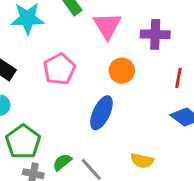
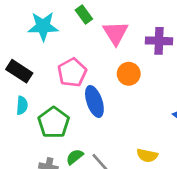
blue ellipse: (101, 113) -> (94, 101), moved, turned -44
green pentagon: (23, 142) -> (54, 123), moved

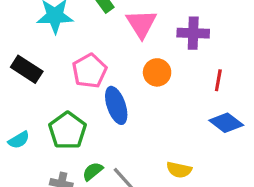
cyan semicircle: (22, 105) -> (19, 140), moved, turned 54

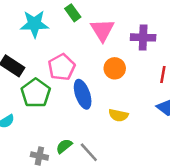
green pentagon: (68, 131) -> (36, 93), moved
yellow semicircle: (179, 170) -> (118, 115), moved

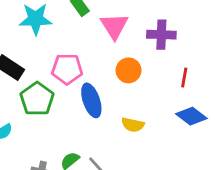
pink pentagon: (62, 67) -> (67, 69), turned 30

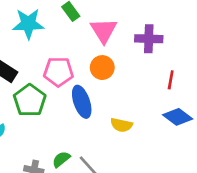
orange circle: (129, 70) -> (102, 68), moved

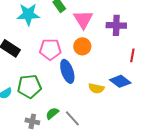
green pentagon: (30, 100) -> (29, 86), moved, turned 30
blue diamond: (178, 117) -> (120, 81), moved

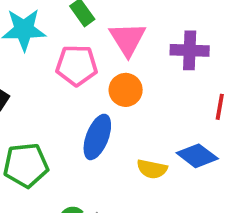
pink pentagon: (50, 49) -> (77, 65), moved
blue ellipse: (67, 71) -> (97, 137), turned 40

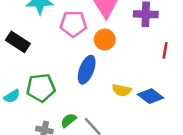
blue diamond: (197, 156) -> (151, 96), moved

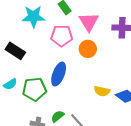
blue ellipse: (87, 70) -> (59, 74), moved
cyan semicircle: (12, 96) -> (10, 84), moved

